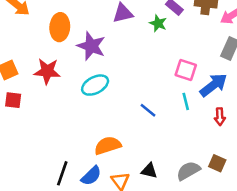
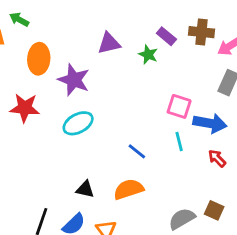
blue arrow: (213, 85) -> (210, 123), turned 48
red arrow: (220, 117) -> (217, 158), turned 138
orange semicircle: (108, 146) -> (129, 189), moved
black triangle: (149, 171) -> (85, 189), moved

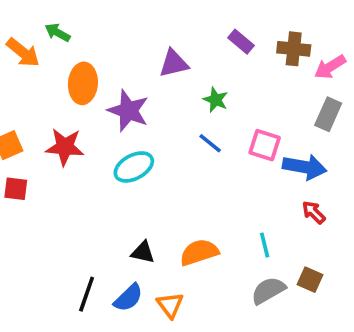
purple rectangle: (166, 36) -> (241, 42), moved
green star: (148, 55) -> (216, 100), moved
cyan line: (179, 142) -> (265, 245), moved
blue line: (137, 151) -> (210, 143), moved

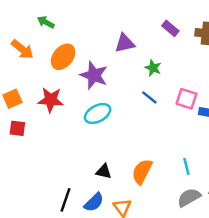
orange arrow: (23, 52) -> (22, 49), moved
orange ellipse: (83, 83) -> (63, 57), turned 35
orange semicircle: (199, 252) -> (142, 172), turned -45

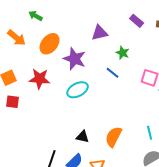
blue line: (149, 97) -> (113, 73), moved

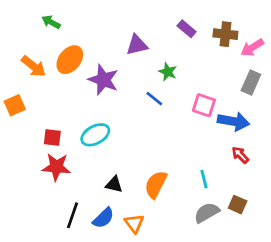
orange arrow: (17, 38) -> (34, 66), moved
red star: (40, 79) -> (56, 167), moved
cyan ellipse: (78, 90) -> (95, 135), moved
red square: (13, 102) -> (52, 137), moved

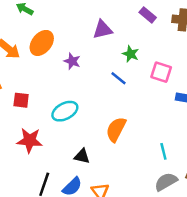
purple star: (103, 80) -> (72, 61), size x0.6
pink square: (204, 105) -> (161, 72), moved
red square: (52, 137) -> (21, 100), moved
orange semicircle: (156, 184) -> (116, 129), moved

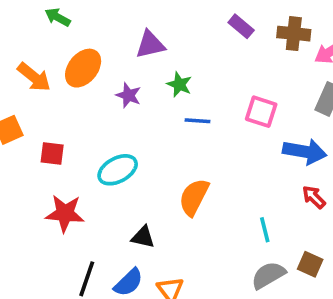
purple triangle: (103, 30) -> (150, 44), moved
green star: (131, 54) -> (179, 84), moved
blue line: (118, 78) -> (198, 121), turned -35

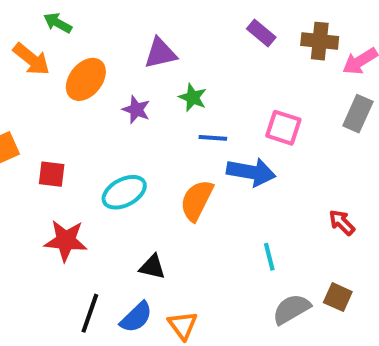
orange arrow: (34, 77) -> (31, 59), moved
blue arrow: (305, 152) -> (251, 172), moved
orange semicircle: (194, 197) -> (197, 200), moved
cyan line: (265, 230) -> (269, 257), moved

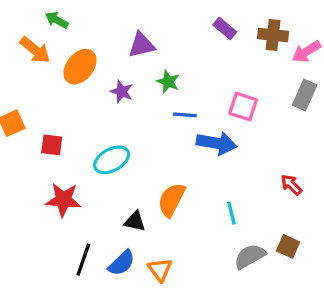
orange semicircle: (197, 200) -> (172, 200), moved

